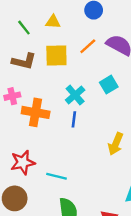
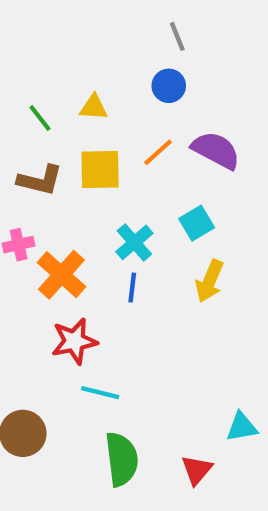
orange cross: (36, 112) -> (61, 275), turned 32
yellow arrow: (116, 144) -> (210, 281), moved
red star: (23, 162) -> (74, 341), moved

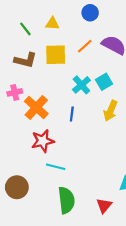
cyan cross: (134, 242) -> (81, 85), moved

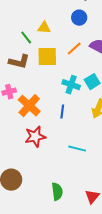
green line: (25, 29) -> (26, 38), moved
cyan cross: (81, 85) -> (71, 85), turned -30
cyan line: (56, 167) -> (77, 149), moved
green semicircle: (66, 200) -> (57, 192), size x0.7

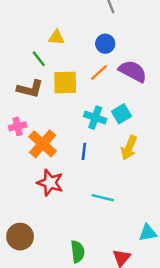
blue circle: (79, 18) -> (105, 44), moved
yellow triangle: (44, 28) -> (56, 37), moved
red star: (35, 137) -> (50, 183), turned 30

